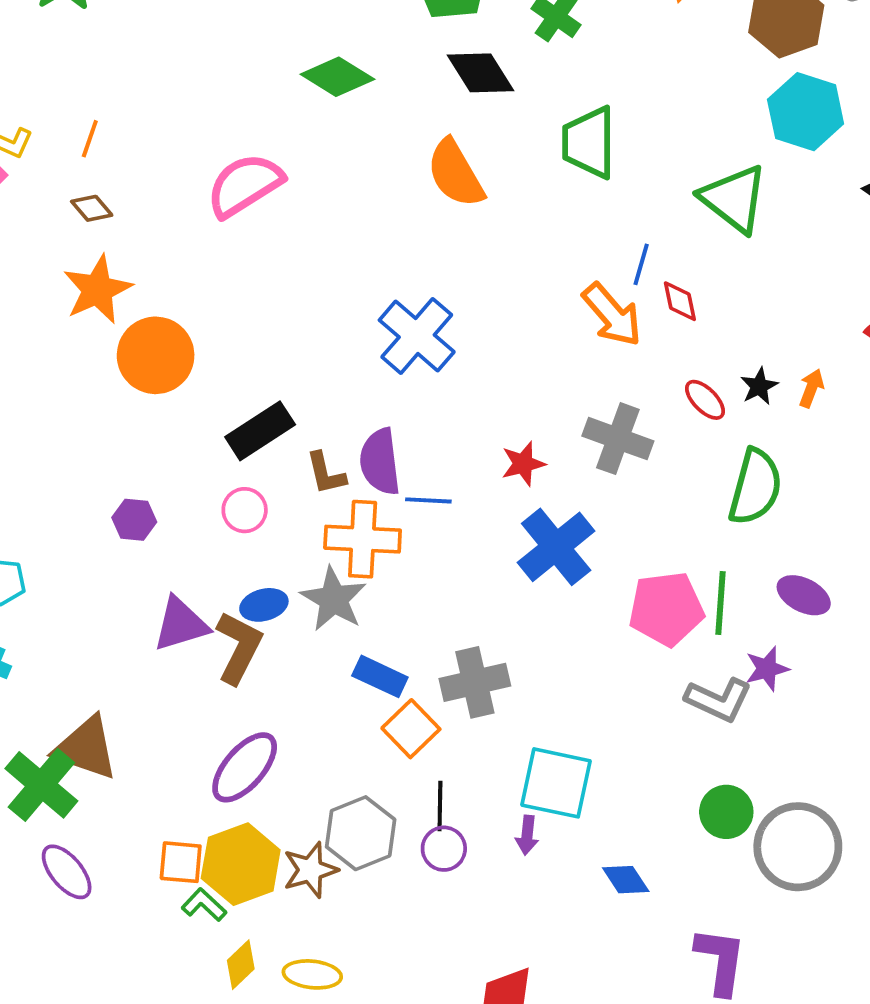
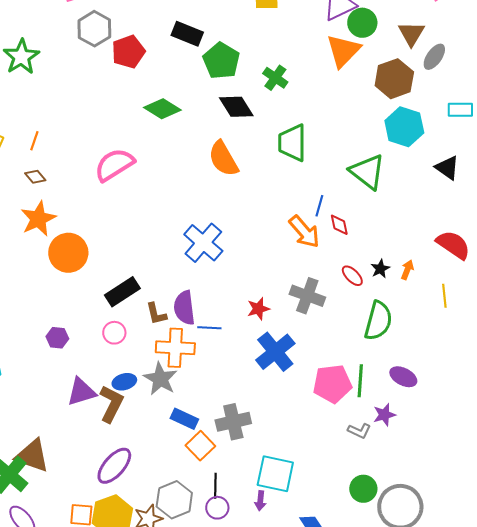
gray L-shape: (719, 700) -> (359, 431), size x0.7

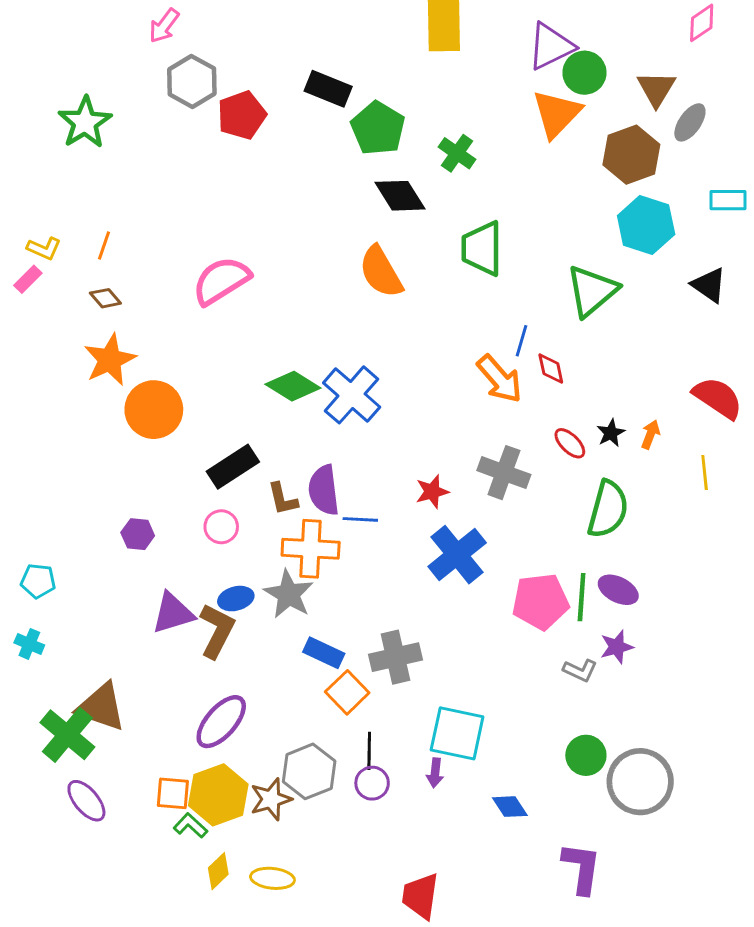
green diamond: (162, 109) -> (293, 386), moved
green triangle: (367, 172) -> (592, 291), turned 42
purple ellipse: (403, 377) -> (618, 590), moved

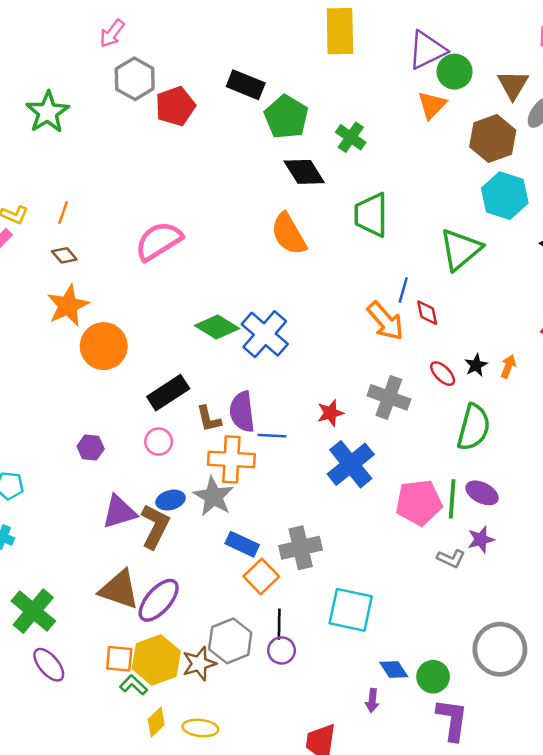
orange triangle: (557, 114) -> (432, 105), size x0.7
brown triangle: (101, 707) -> (119, 590), moved
green circle: (586, 755) -> (433, 677), moved
purple arrow: (435, 773) -> (372, 701), moved

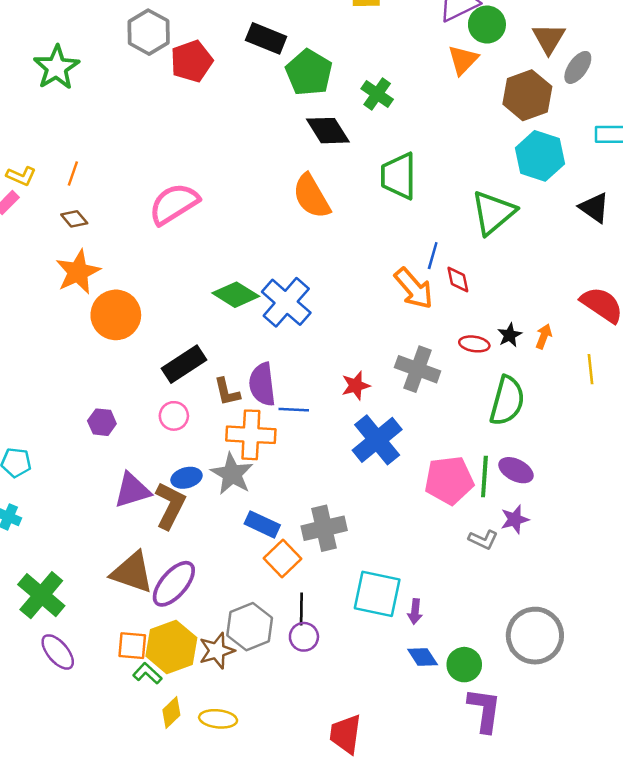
red ellipse: (443, 374) -> (474, 344), turned -36
purple arrow: (372, 701) -> (415, 612), moved

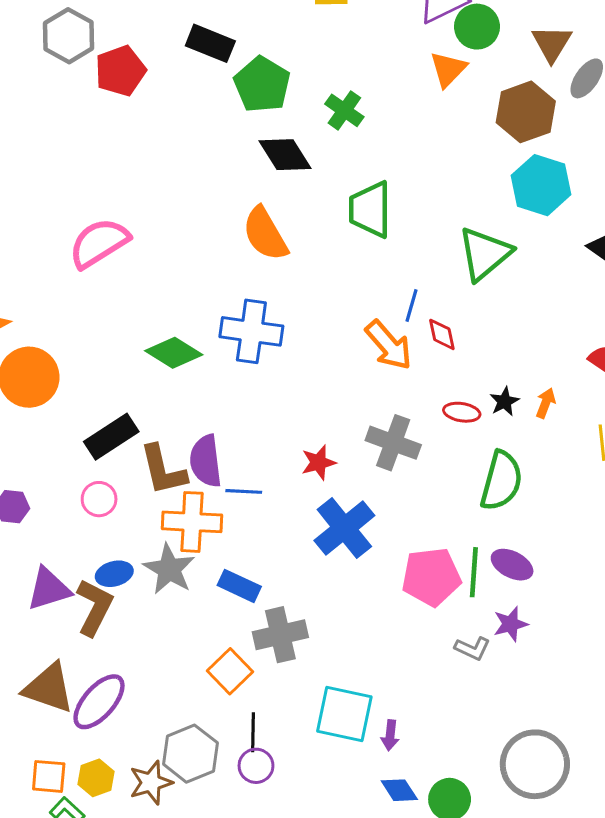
blue cross: (286, 302) -> (251, 331), moved, turned -33
brown L-shape: (227, 392) -> (163, 470), size x1.5
blue rectangle: (262, 524) -> (239, 586), moved
yellow hexagon: (171, 647) -> (96, 778), size x0.6

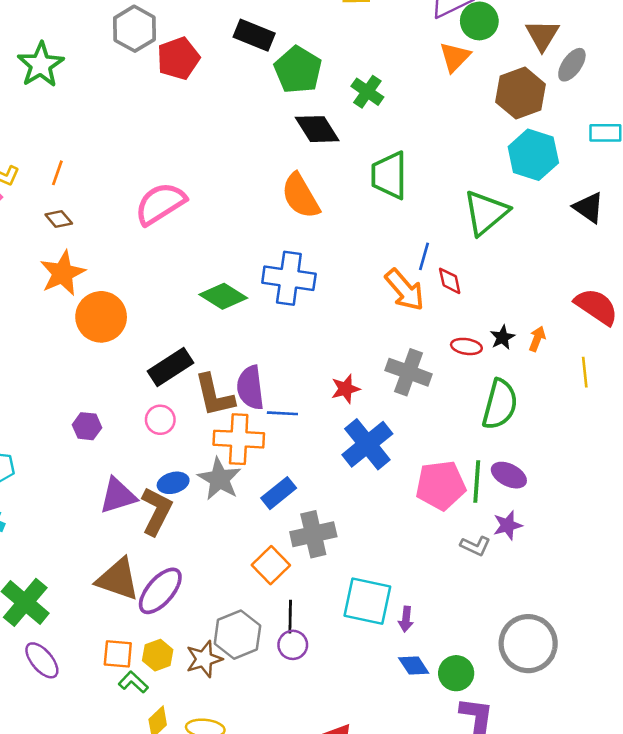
blue rectangle: (239, 586) -> (279, 493), turned -64

